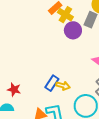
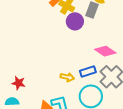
blue rectangle: (52, 83) -> (88, 72), moved, turned 42

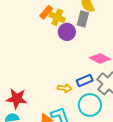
red star: (19, 83) -> (17, 99), size x1.5

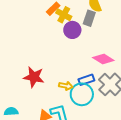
red star: (17, 99) -> (34, 77), moved
cyan circle: (90, 105) -> (82, 94), moved

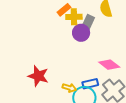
yellow cross: (64, 15) -> (74, 17), turned -35
gray rectangle: (89, 18) -> (88, 23), moved

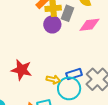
purple circle: (81, 33) -> (52, 24), moved
pink diamond: (109, 65) -> (89, 25), moved, turned -40

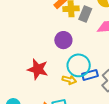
purple circle: (52, 24) -> (63, 40), moved
cyan circle: (69, 88) -> (79, 65), moved

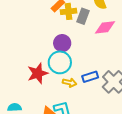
cyan circle: (79, 65) -> (60, 62), moved
red star: (38, 69) -> (38, 73), turned -30

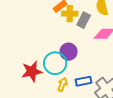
purple circle: (62, 43) -> (68, 52), moved
yellow arrow: (70, 83) -> (62, 84), turned -88

